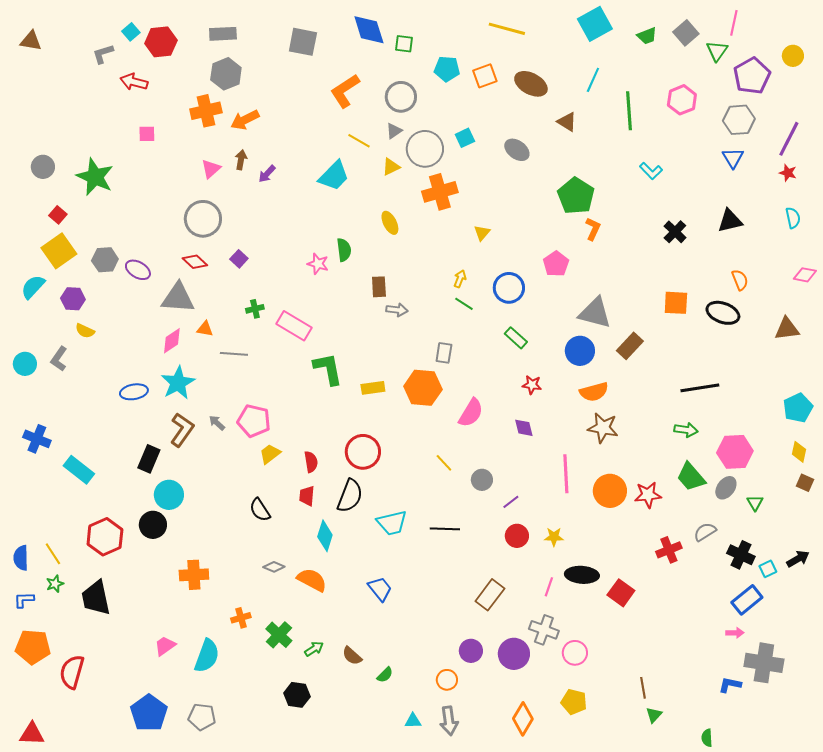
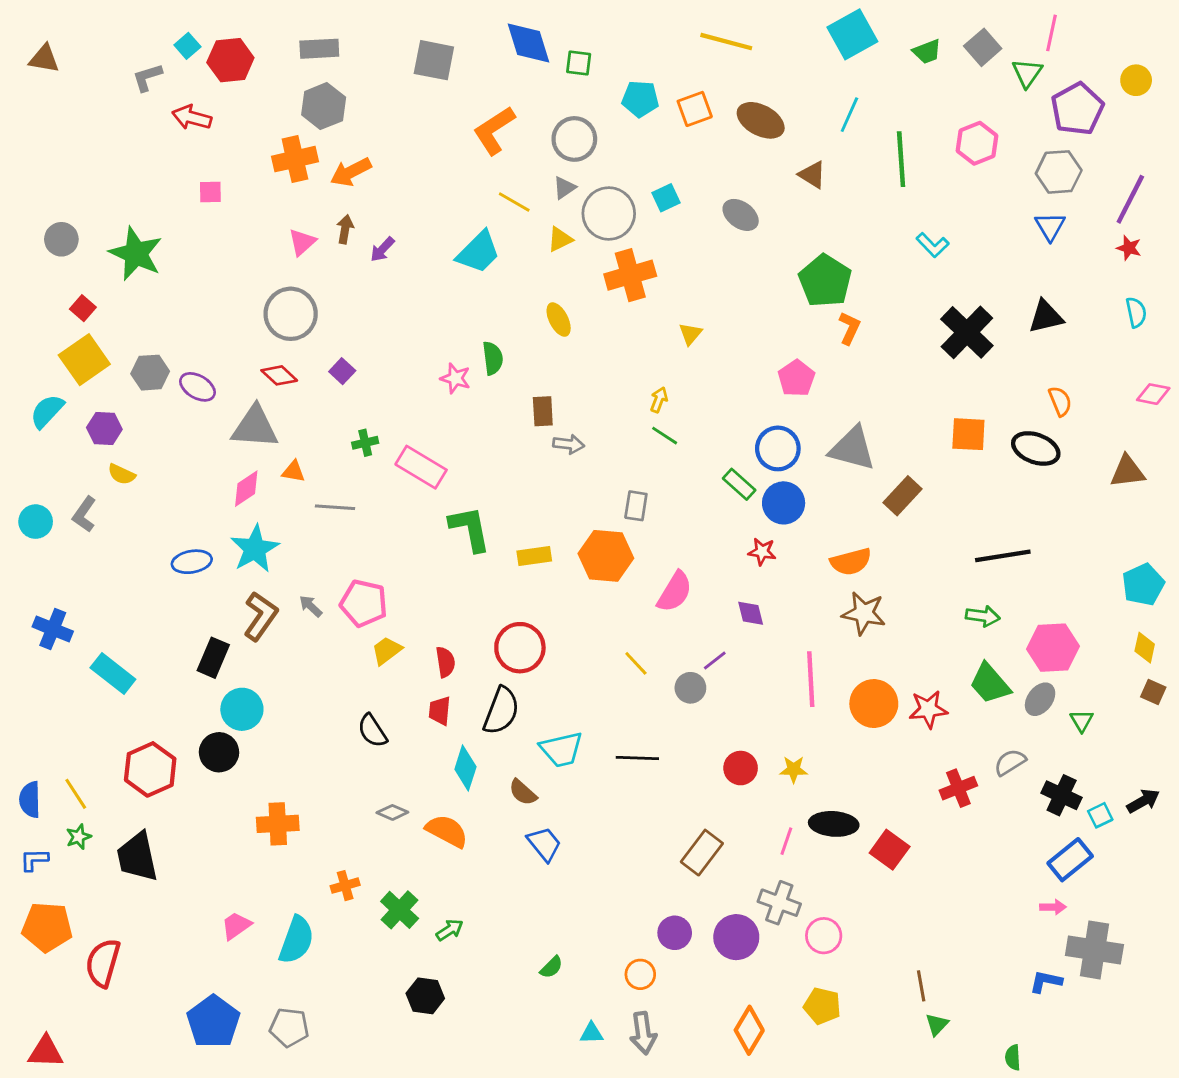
black cross: (675, 232) -> (967, 332), size x1.6
blue circle: (509, 288) -> (778, 448), moved
blue circle: (580, 351) -> (784, 503), moved
purple line: (511, 502) -> (715, 661), moved
brown semicircle: (352, 656) -> (523, 792), moved

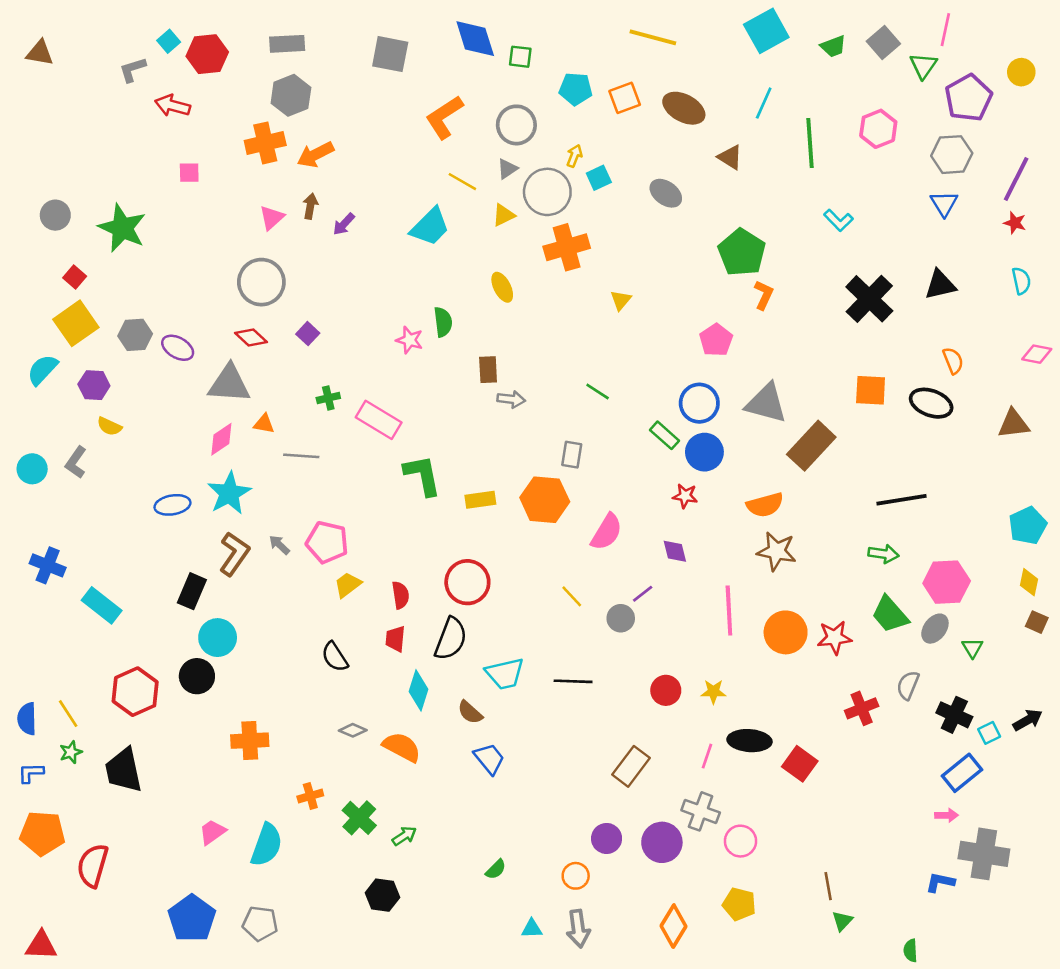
yellow arrow: (659, 400) -> (574, 156), moved
brown rectangle: (902, 496) -> (811, 446), size x1.4
gray semicircle: (1010, 762) -> (908, 685), turned -36

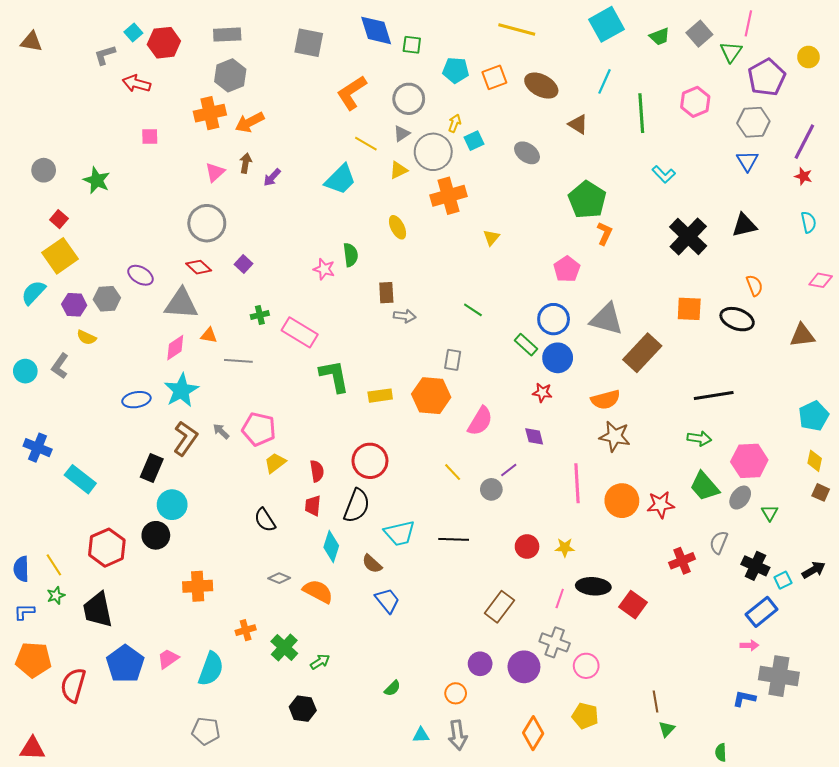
green star: (122, 228) -> (97, 180), size x0.7
gray hexagon: (135, 335) -> (107, 299), moved
blue pentagon: (192, 918) -> (125, 664), moved

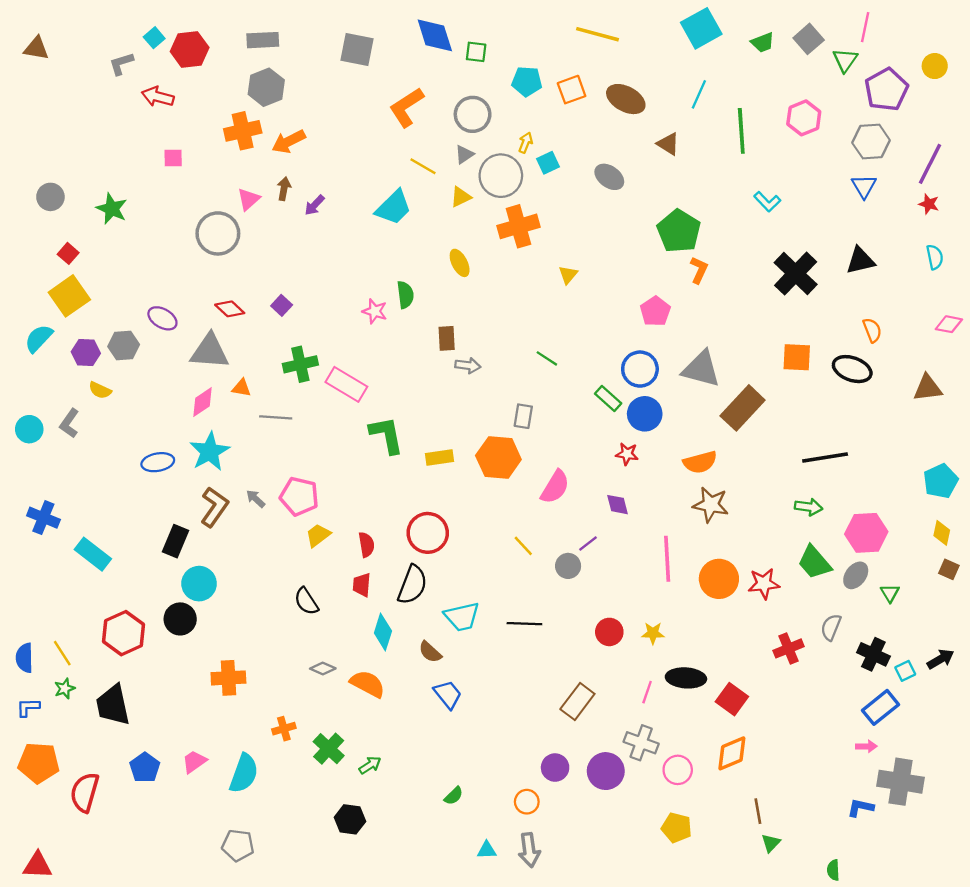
gray circle: (207, 223) -> (218, 233), moved
green cross: (260, 315) -> (300, 364), size x1.6
blue pentagon: (125, 664) -> (145, 768), size x0.7
orange diamond: (533, 733) -> (732, 753), moved, turned 36

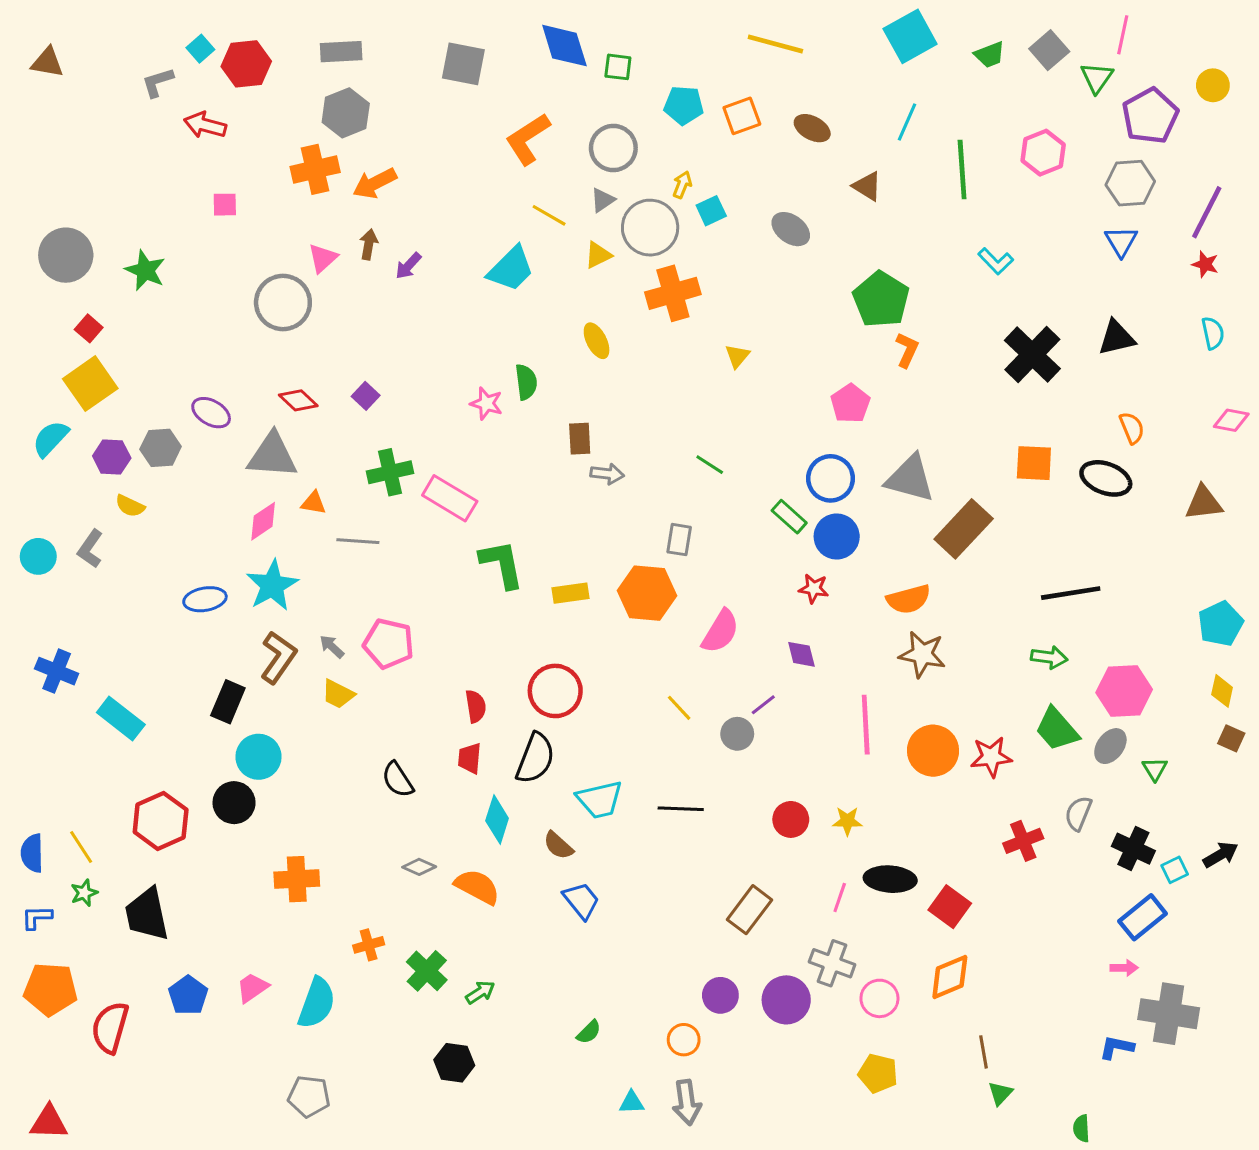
brown ellipse: (626, 99) -> (812, 128), size x0.7
gray circle: (50, 197) -> (66, 255), size x1.5
yellow trapezoid: (318, 535) -> (338, 694), moved, turned -116

